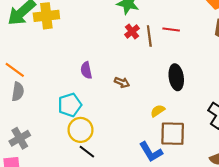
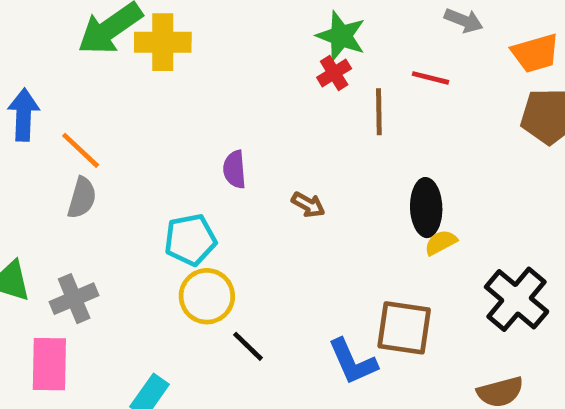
red line: (171, 30) -> (430, 78), moved
red cross: (132, 31) -> (334, 73), moved
yellow semicircle: (158, 111) -> (441, 242), moved
black line: (87, 152) -> (248, 346), moved

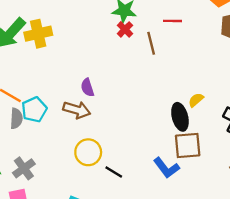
brown arrow: (308, 205) -> (77, 110), moved, size x1.6
black ellipse: (426, 208) -> (180, 117), moved
cyan pentagon: (190, 240) -> (34, 110), moved

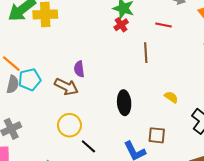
brown line: (151, 43) -> (146, 53), moved
yellow semicircle: (196, 100) -> (171, 97), turned 64
black ellipse: (180, 117) -> (124, 103), moved
brown square: (188, 146) -> (157, 135), size x0.7

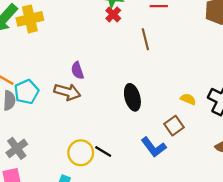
yellow semicircle: (171, 97) -> (188, 99), moved
yellow circle: (69, 125) -> (81, 153), moved
brown square: (157, 135) -> (174, 126), turned -30

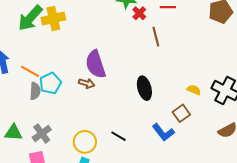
red cross: (113, 14) -> (139, 13), moved
purple semicircle: (77, 70) -> (96, 64), size x1.8
brown arrow: (67, 92) -> (87, 83), size x0.7
yellow circle: (81, 153) -> (85, 142), moved

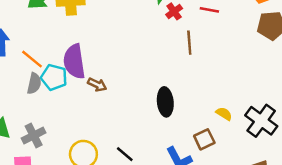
purple semicircle: (96, 64) -> (74, 61), moved
cyan pentagon: (50, 83) -> (54, 77), turned 30

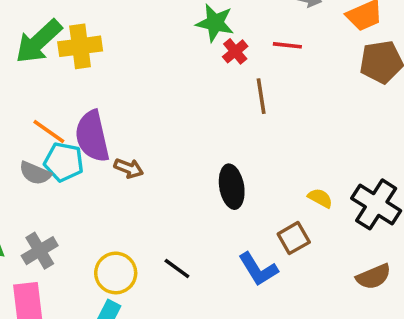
orange line: (32, 59) -> (49, 132), moved
gray semicircle: (34, 83) -> (35, 173), turned 105

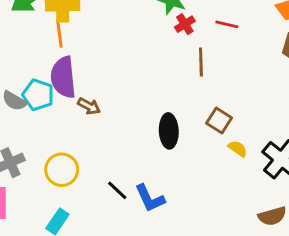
orange line: (49, 132) -> (59, 33), moved, turned 40
brown square: (294, 238) -> (219, 121), moved, turned -35
blue L-shape: (258, 269) -> (150, 198), moved
yellow circle: (116, 273) -> (62, 170), moved

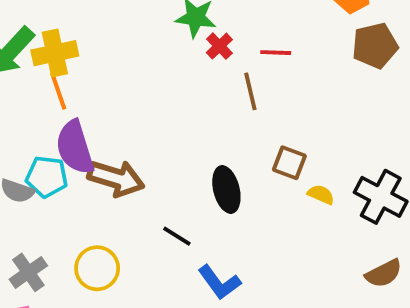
red line: (227, 24) -> (276, 53), moved
brown arrow: (89, 106) -> (116, 178), size x1.8
black line: (117, 190) -> (177, 236), moved

